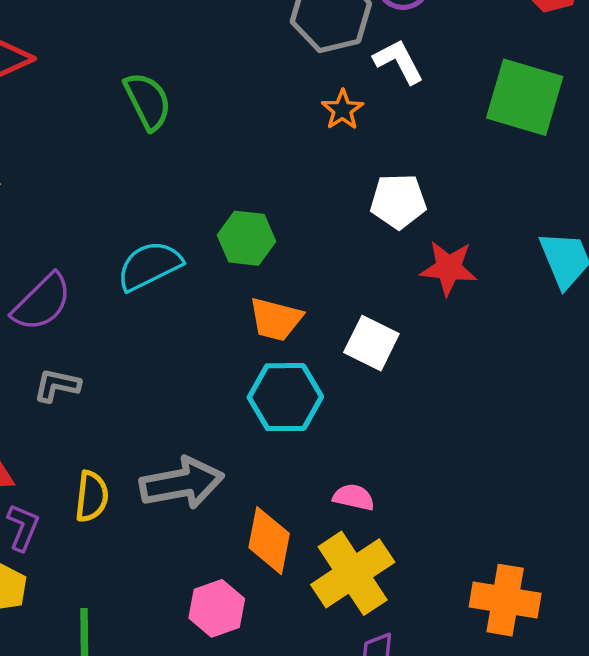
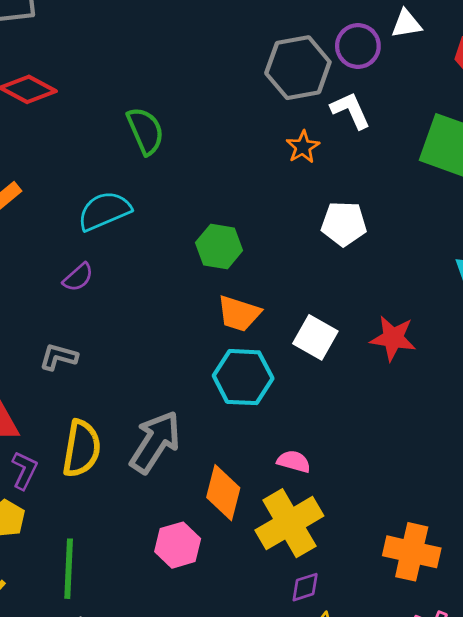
cyan semicircle: (149, 266) -> (104, 211), moved
red star: (449, 268) -> (393, 338), moved
purple semicircle: (42, 302) -> (78, 277), moved, size x0.6
gray arrow: (182, 483) -> (155, 442), turned -50
yellow semicircle: (92, 496) -> (82, 449), size x1.4

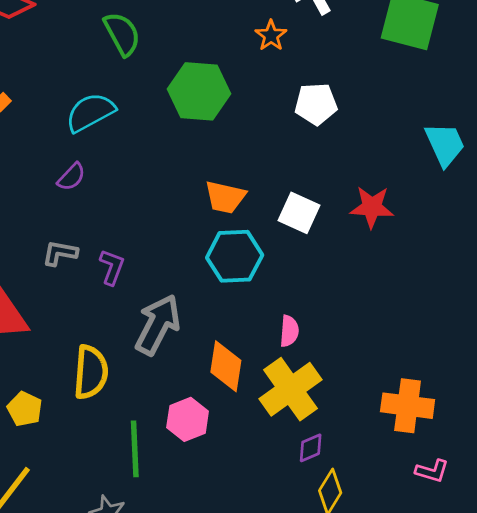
green hexagon: (219, 247) -> (199, 91), moved, size x1.4
yellow semicircle: (82, 449) -> (91, 372), moved
pink semicircle: (294, 461) -> (289, 331), turned 84
purple L-shape: (24, 470) -> (112, 267), moved
green line: (69, 569) -> (135, 449), moved

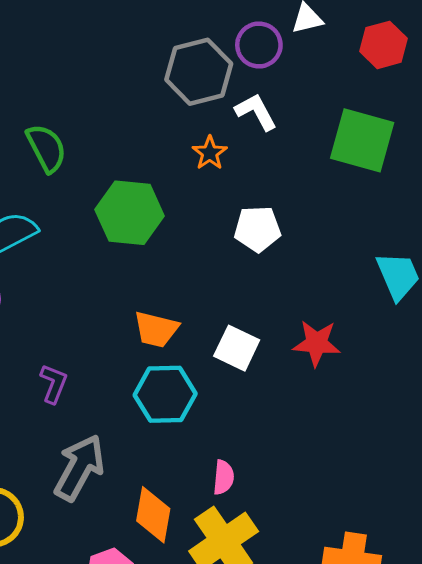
purple L-shape: (112, 267) -> (54, 384), moved

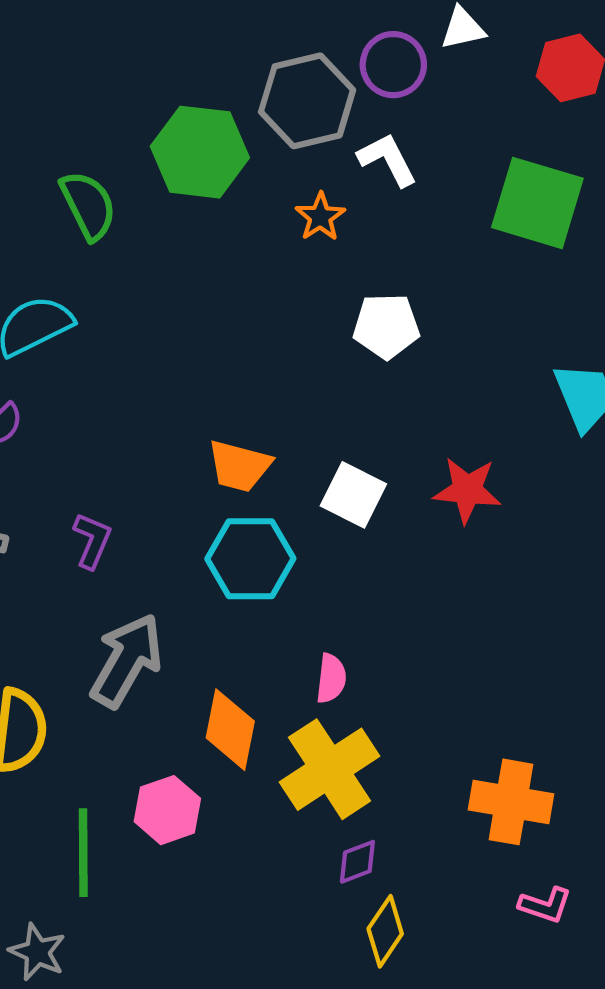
green hexagon: (130, 213) -> (200, 152), moved

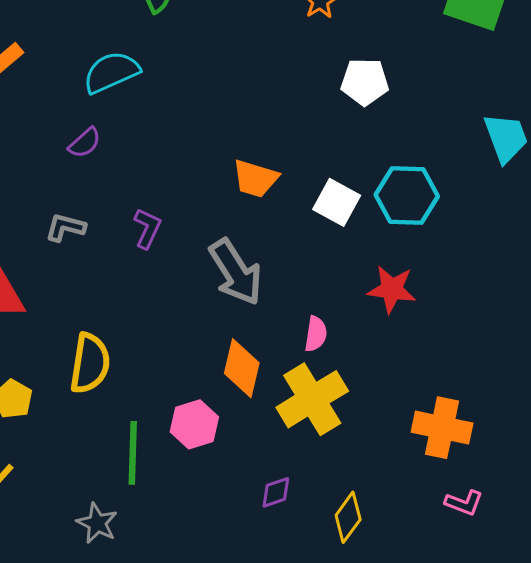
red star: (467, 490) -> (392, 289), moved
cyan hexagon: (250, 559) -> (407, 195), moved
gray arrow: (127, 661) -> (236, 272), moved, turned 116
purple diamond: (357, 862) -> (276, 492), moved

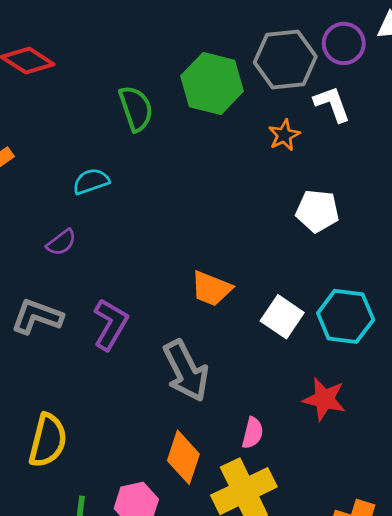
cyan semicircle: (111, 72) -> (91, 181), size x0.7
gray L-shape: (65, 227) -> (37, 317), size x1.4
purple L-shape: (147, 228) -> (110, 324), size x1.4

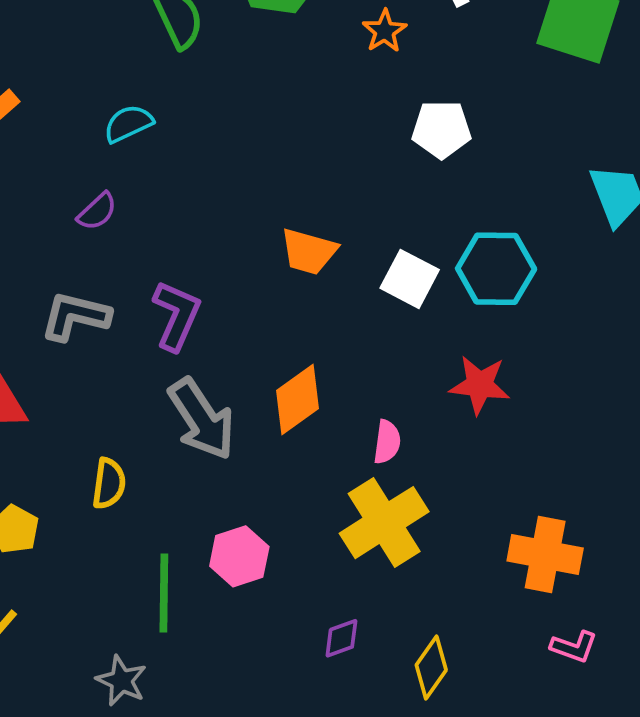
gray arrow: (186, 371) -> (202, 419), moved
yellow semicircle: (48, 440) -> (109, 484), size x0.7
orange diamond: (183, 457) -> (297, 400), moved, turned 42

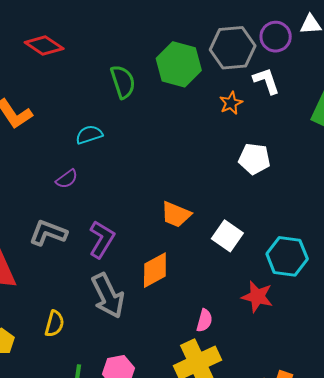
cyan hexagon: (496, 269) -> (287, 256), moved
orange diamond: (297, 400) -> (155, 270), moved

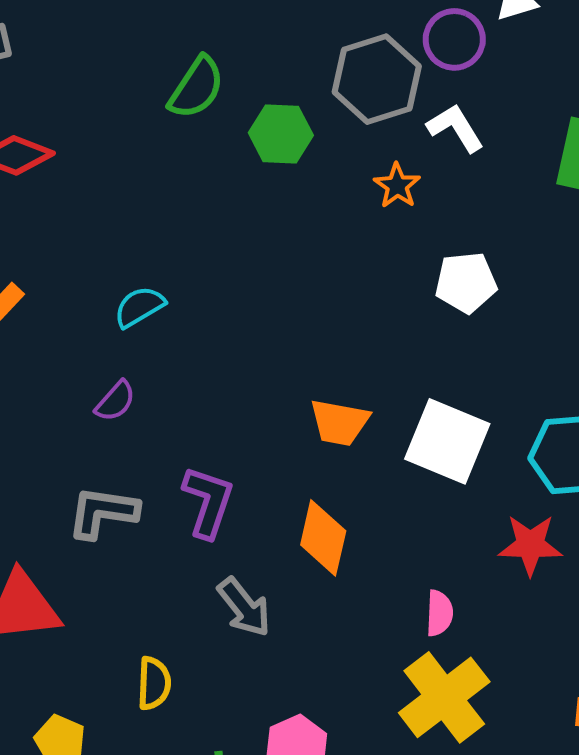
green hexagon: (179, 64) -> (281, 134), size x0.7
green semicircle: (123, 82) -> (196, 88), moved, turned 64
white square: (227, 236) -> (447, 441), size x1.4
orange diamond: (155, 270) -> (323, 538), turned -36
gray arrow: (108, 296) -> (244, 607), size x0.7

